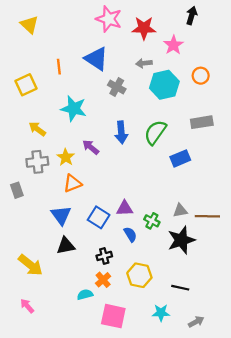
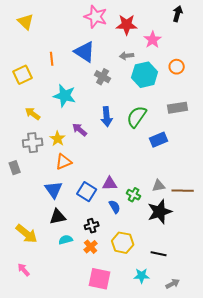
black arrow: (192, 16) -> (178, 14), moved
cyan semicircle: (85, 295) -> (66, 240), moved

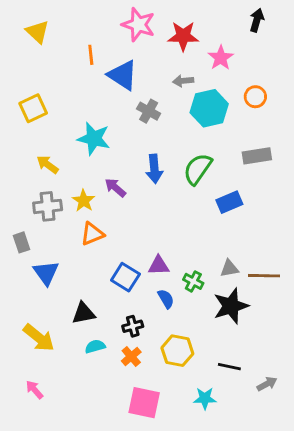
orange line: (52, 59) -> (91, 55), moved
blue triangle: (54, 190) -> (46, 273), moved
gray arrow: (173, 284) -> (267, 384), moved

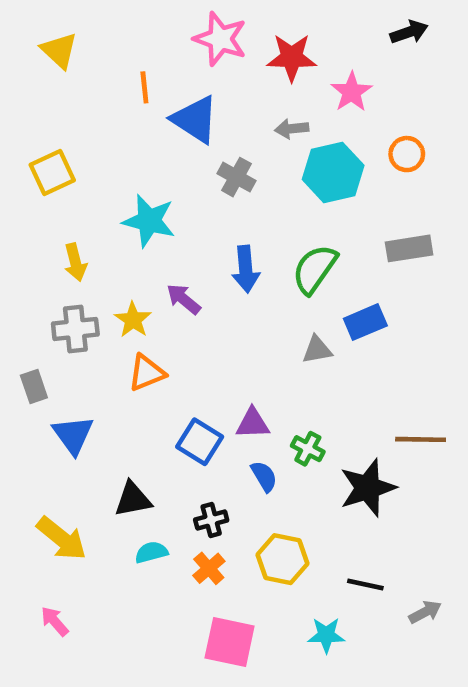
black arrow: (257, 20) -> (409, 32), turned 55
yellow arrow: (48, 165) -> (75, 262), turned -140
gray triangle: (229, 268) -> (317, 350), moved

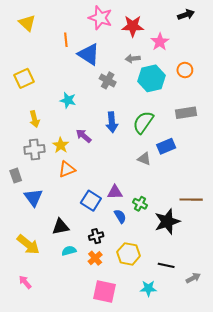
cyan star: (149, 221) -> (68, 100), size x0.7
gray triangle: (317, 350) -> (144, 159), turned 32

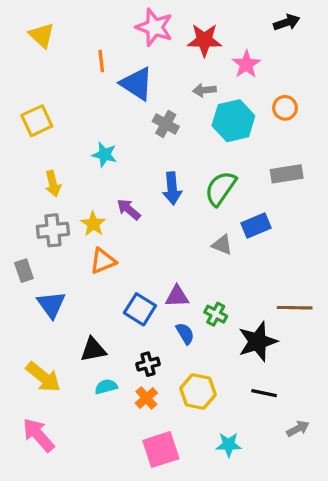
black line: (166, 265) -> (264, 393), moved
pink arrow: (25, 282) -> (38, 435), size x1.6
pink square: (104, 292) -> (161, 450), turned -30

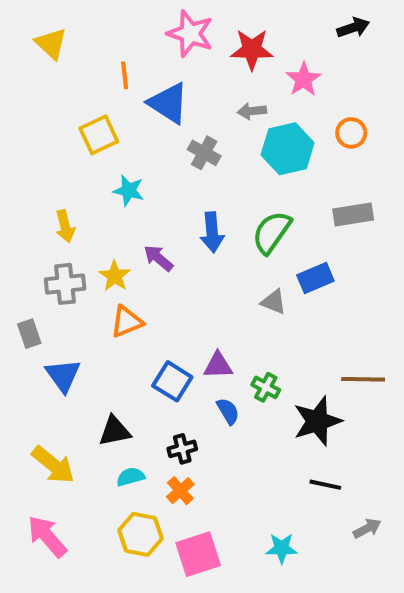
yellow square: (37, 121) -> (99, 135), moved
yellow hexagon: (198, 392) -> (141, 534), moved

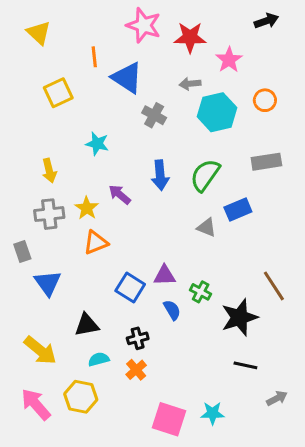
yellow square: (99, 135) -> (58, 93), moved
brown line: (363, 379) -> (274, 286), turned 56
yellow hexagon: (141, 534) -> (81, 397), moved
pink square: (198, 554) -> (169, 419), moved, turned 36

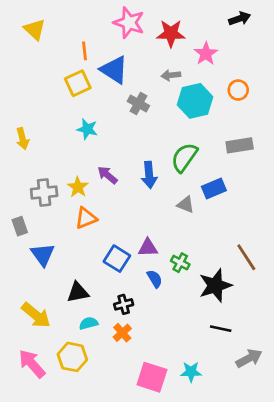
yellow square: (58, 93) -> (78, 83), moved
yellow arrow: (49, 171) -> (22, 139), moved
blue arrow: (160, 175) -> (149, 175), moved
gray arrow: (277, 398) -> (249, 358), size x1.4

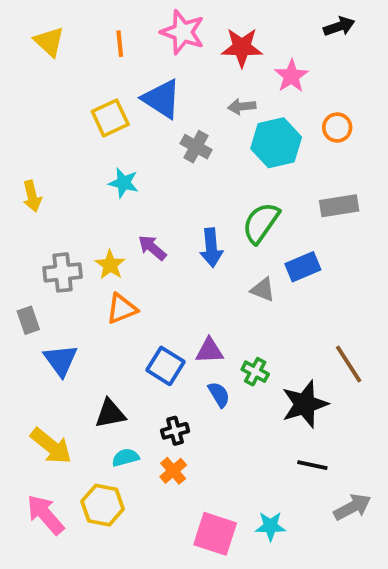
orange line: (85, 51) -> (120, 44), moved

